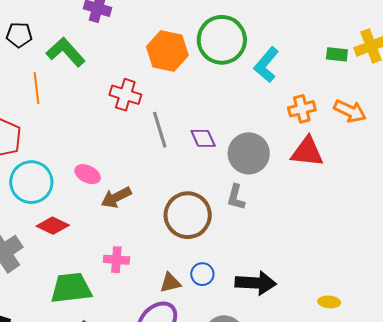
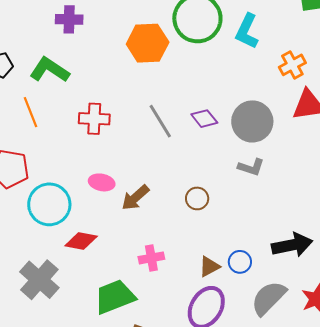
red cross: (125, 95) -> (94, 119), moved
gray L-shape: (236, 197) -> (251, 167), turned -72
brown circle: (188, 215) -> (197, 198), moved, size x0.5
blue circle: (202, 274) -> (240, 262), moved

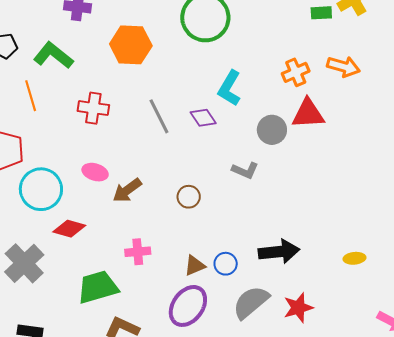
cyan L-shape: (247, 31) -> (229, 88), moved
orange hexagon: (148, 43) -> (131, 45), moved
gray circle: (252, 121) -> (272, 130), moved, size x0.7

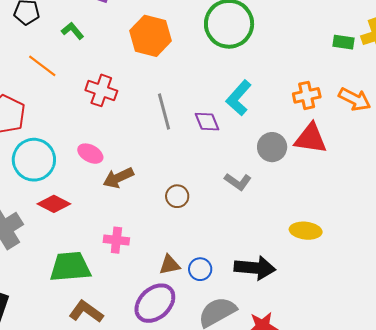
green L-shape: (53, 55) -> (72, 31), size x0.6
orange line: (31, 96) -> (42, 66), turned -48
yellow ellipse: (354, 258) -> (306, 231), moved, size x1.4

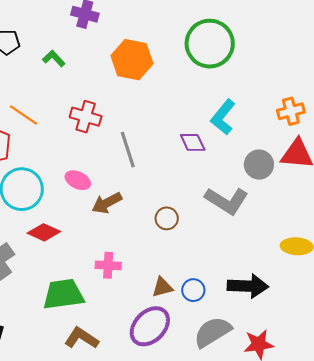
orange line: (42, 66) -> (23, 115), moved
gray line: (164, 112) -> (128, 150), moved
gray L-shape: (238, 182) -> (227, 201), size x1.6

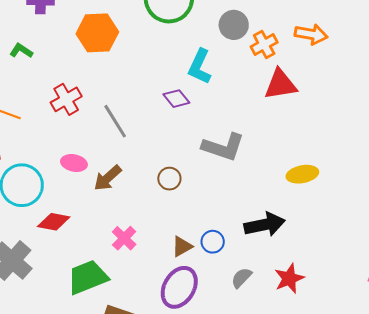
red cross: (86, 117) -> (66, 99), turned -32
gray circle: (259, 165) -> (234, 25), moved
pink cross: (108, 265) -> (124, 238), turned -35
gray semicircle: (213, 332) -> (241, 278), size x0.6

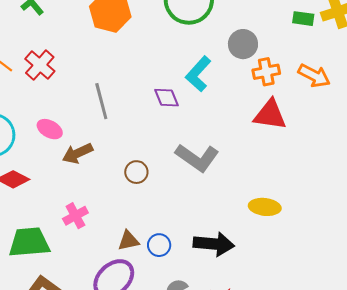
red cross: (66, 99) -> (40, 65), moved, turned -36

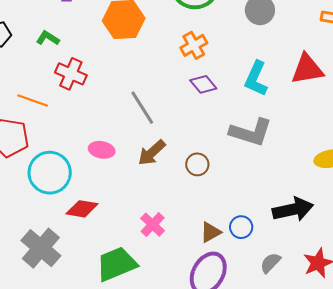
red cross: (40, 65) -> (71, 74), moved
orange cross: (266, 72) -> (194, 45), moved
cyan L-shape: (198, 74) -> (256, 79), moved
brown arrow: (77, 153) -> (152, 153), moved

